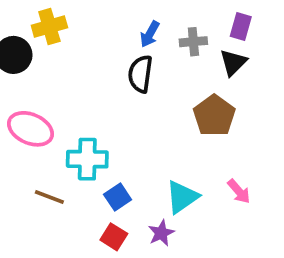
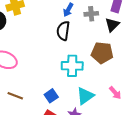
brown pentagon: (214, 116) -> (102, 53), turned -30
cyan cross: (87, 159) -> (72, 66), moved

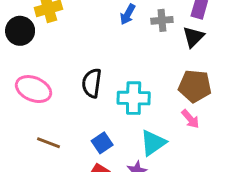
black semicircle: (63, 31) -> (92, 83), moved
brown pentagon: (102, 53) -> (195, 86), moved
pink arrow: (115, 93) -> (190, 119), moved

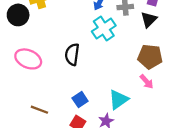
cyan cross: (134, 98) -> (104, 29), moved, turned -35
brown line: (48, 143) -> (39, 110), moved

